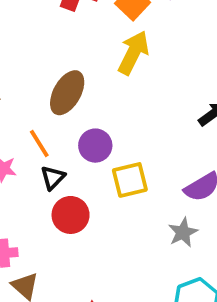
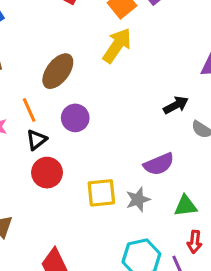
yellow square: (130, 180) -> (101, 193), moved

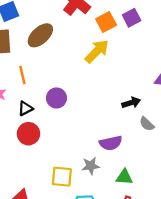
brown ellipse: (58, 71) -> (40, 35), moved
orange line: (29, 110) -> (22, 75), moved
yellow square: (101, 193) -> (62, 177), moved

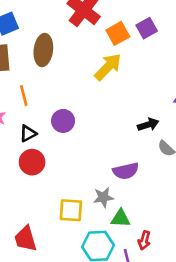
brown ellipse: (40, 35) -> (43, 50), turned -40
green triangle: (124, 177) -> (121, 218), moved

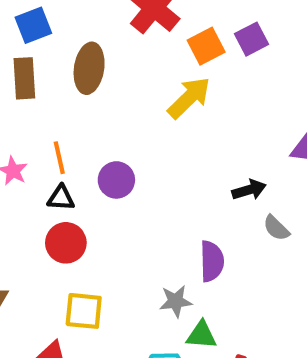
orange line: (24, 95) -> (59, 158), moved
black triangle: (28, 133) -> (61, 198), turned 30
purple semicircle: (126, 171) -> (212, 261), turned -80
yellow square: (71, 210) -> (84, 311), moved

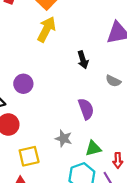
black arrow: (249, 190) -> (83, 60), moved, turned 108
gray star: (176, 301) -> (64, 138), moved, turned -30

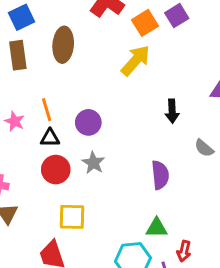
gray star: (64, 138) -> (93, 163), moved

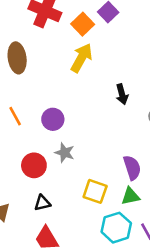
black triangle: (50, 138) -> (42, 203), moved
purple semicircle: (160, 175) -> (132, 168), moved
yellow square: (72, 217) -> (95, 191), moved, turned 30

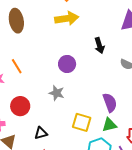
yellow arrow: (81, 58) -> (67, 18), turned 55
purple circle: (53, 119) -> (67, 64), moved
red circle: (34, 165) -> (20, 106), moved

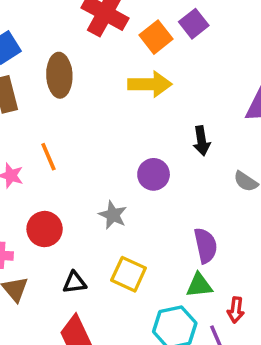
purple circle: (67, 64) -> (154, 174), moved
yellow square: (82, 122) -> (129, 274), moved

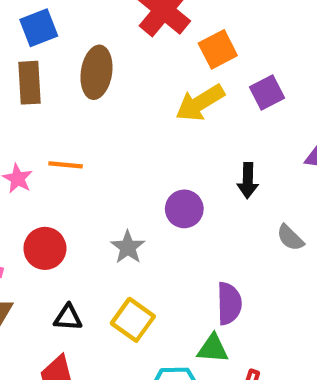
purple square: (194, 24) -> (267, 92), moved
yellow arrow: (150, 84) -> (200, 103), turned 138
orange line: (48, 157) -> (66, 165), turned -72

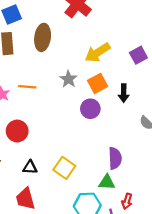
orange square: (218, 49) -> (98, 83), moved
purple square: (267, 92) -> (138, 55), moved
gray star: (128, 247) -> (68, 79), moved

